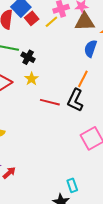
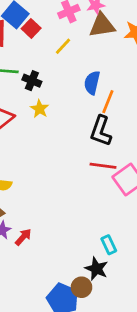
yellow line: (51, 22) -> (63, 46), moved
blue semicircle: (90, 49) -> (92, 83), moved
red line: (50, 102) -> (103, 166), moved

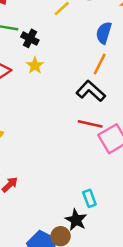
blue semicircle: (92, 83) -> (104, 33), moved
black L-shape: (101, 131) -> (91, 91), turned 108

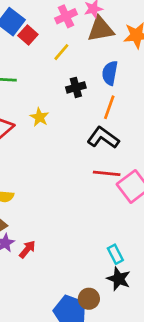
black cross: (30, 38) -> (76, 87), moved, turned -36
black star: (76, 220) -> (119, 279), moved

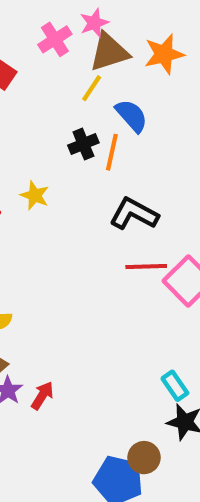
yellow line: (61, 52) -> (92, 88), moved
blue semicircle: (110, 73) -> (132, 116), turned 135
orange line: (109, 107) -> (112, 152), moved

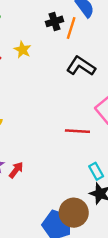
red line: (146, 266) -> (77, 131), moved
brown circle: (144, 458) -> (74, 213), size x1.5

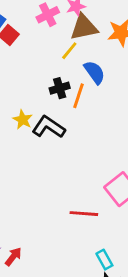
black L-shape: (81, 66) -> (49, 127), moved

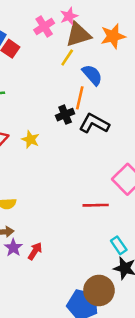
black cross: (60, 88) -> (65, 115), moved
yellow star: (23, 120) -> (30, 139), moved
black L-shape: (49, 127) -> (94, 123), moved

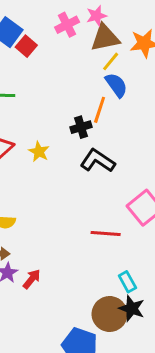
yellow line: (67, 57) -> (111, 61), moved
black L-shape: (94, 123) -> (98, 161), moved
brown circle: (99, 290) -> (110, 314), moved

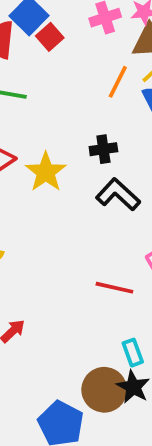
orange line: (100, 110) -> (118, 82), moved
yellow star: (39, 152) -> (46, 172), size x1.5

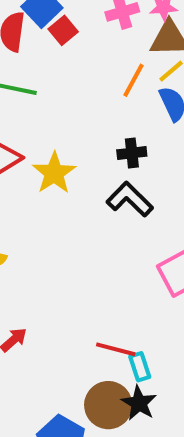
black cross: (103, 149) -> (132, 153), moved
red line: (114, 288) -> (116, 349), moved

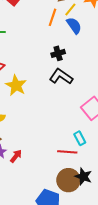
yellow star: (54, 173) -> (16, 85), moved
cyan rectangle: (140, 367) -> (80, 138), moved

